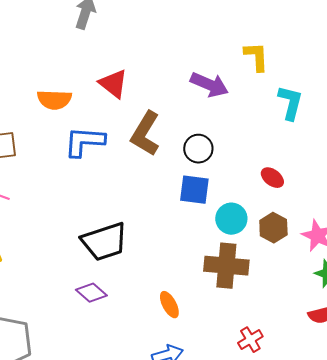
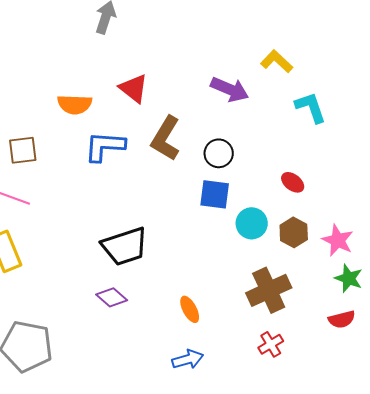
yellow L-shape: (256, 57) -> (277, 61), turned -44
cyan L-shape: (290, 103) -> (311, 107), turned -33
brown cross: (226, 266) -> (269, 290), moved, turned -30

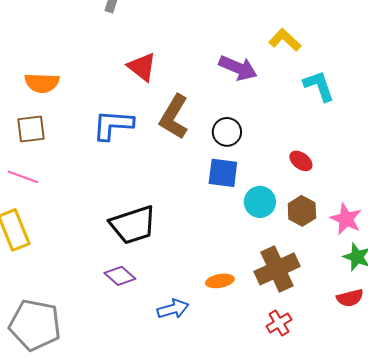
orange semicircle: (75, 104) -> (42, 83), moved
orange ellipse: (190, 309) -> (220, 281), moved, turned -72
blue arrow: (188, 359) -> (173, 309), moved

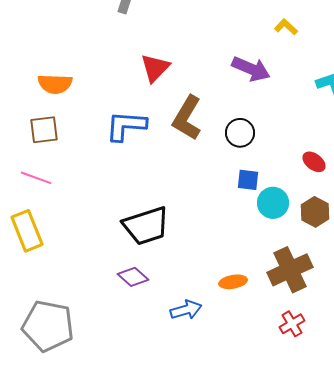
yellow L-shape: (285, 40) -> (286, 27), moved, size x0.7
red triangle: (142, 67) -> (155, 68), turned 36
blue square: (223, 173) -> (248, 180), moved, size x0.7

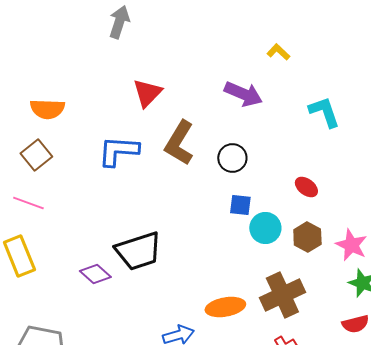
brown square: (44, 130) -> (36, 155), turned -32
purple diamond: (133, 277) -> (95, 274), moved
orange ellipse: (233, 282) -> (225, 307), size x1.4

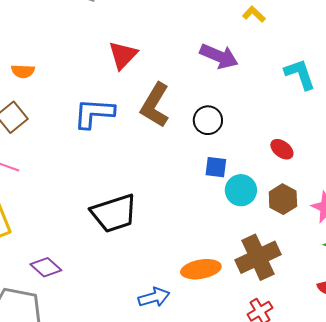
orange semicircle: (47, 109) -> (23, 71), size x0.7
purple diamond: (95, 274) -> (46, 267), moved

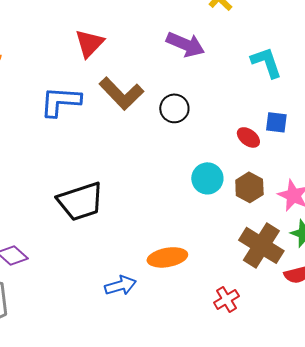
brown L-shape: (155, 105) -> (121, 93), turned -75
blue square: (216, 167) -> (276, 122), moved
brown cross: (258, 257) -> (261, 245), moved, turned -33

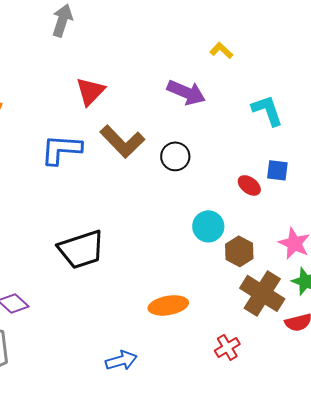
brown hexagon: (249, 187) -> (239, 251), moved
blue arrow: (120, 285) -> (121, 360), moved

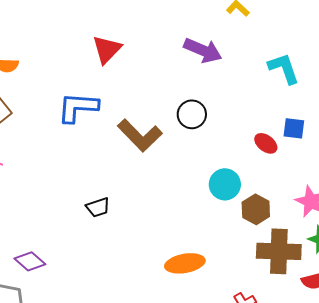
brown L-shape: (122, 141) -> (140, 135), moved
black trapezoid: (81, 249) -> (98, 207), size x0.5
brown cross: (262, 293) -> (279, 251), turned -30

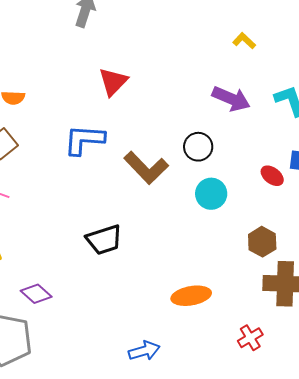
purple arrow: (203, 50) -> (231, 99), moved
cyan circle: (225, 184) -> (211, 194), moved
black trapezoid: (98, 207) -> (104, 240), size x1.5

